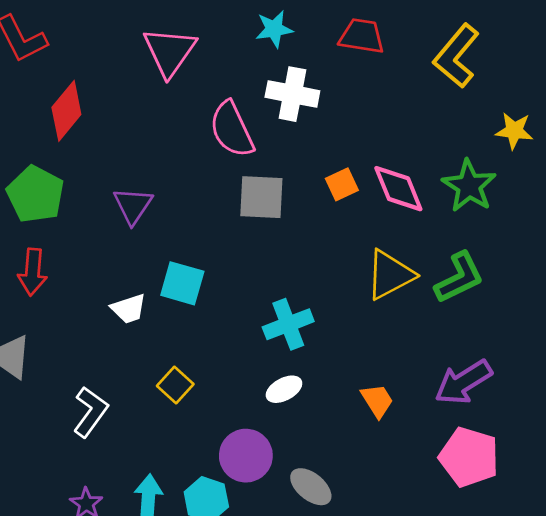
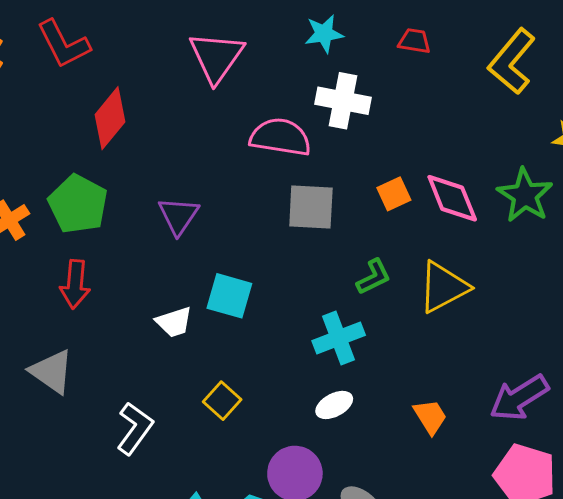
red trapezoid: (362, 36) -> (414, 41), size x0.7
pink semicircle: (232, 129) -> (280, 137), turned 124
green L-shape: (459, 278) -> (374, 277), moved, size x0.7

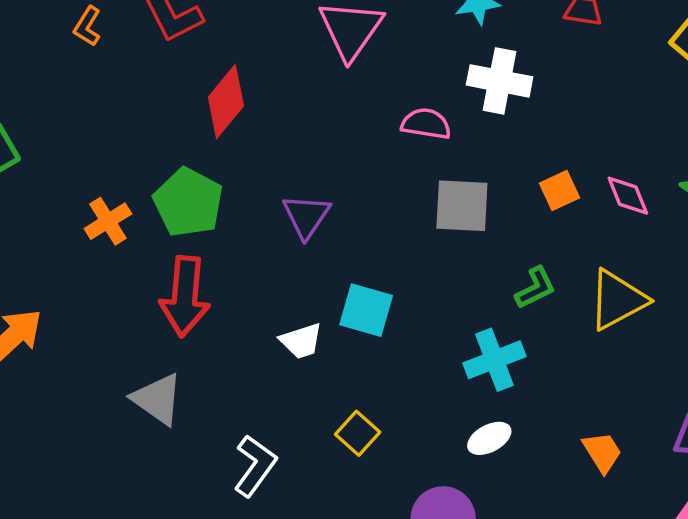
pink semicircle: (280, 137) -> (426, 124), size x0.7
pink diamond: (452, 198) -> (628, 196), size x0.7
red arrow: (75, 284) -> (185, 296), size x1.4

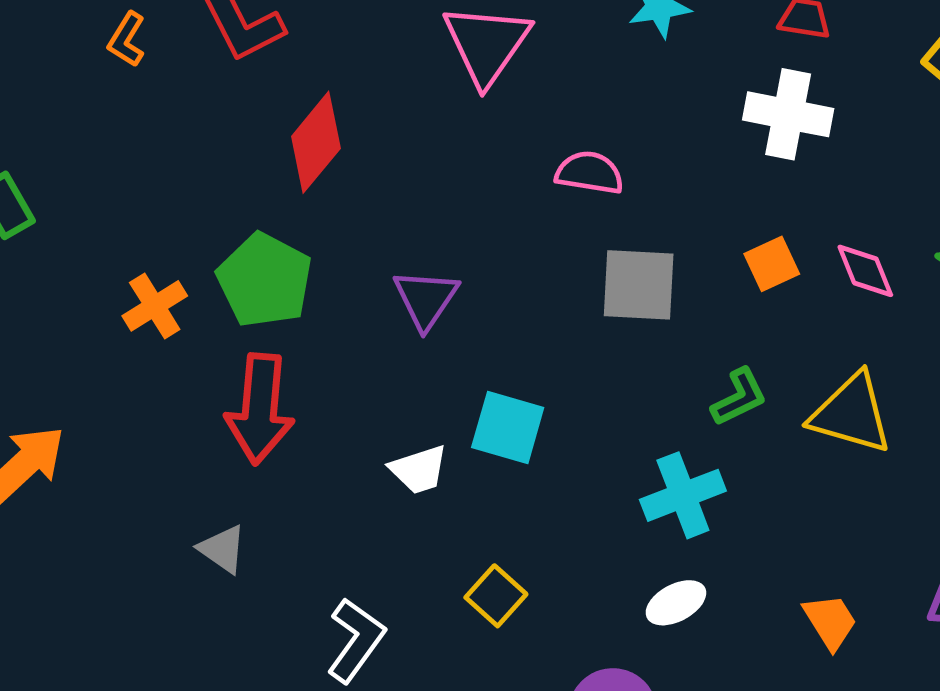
white cross: (500, 81) -> (788, 114), moved
yellow triangle: (618, 300) -> (851, 413), turned 44
gray triangle: (158, 399) -> (222, 549), size x0.7

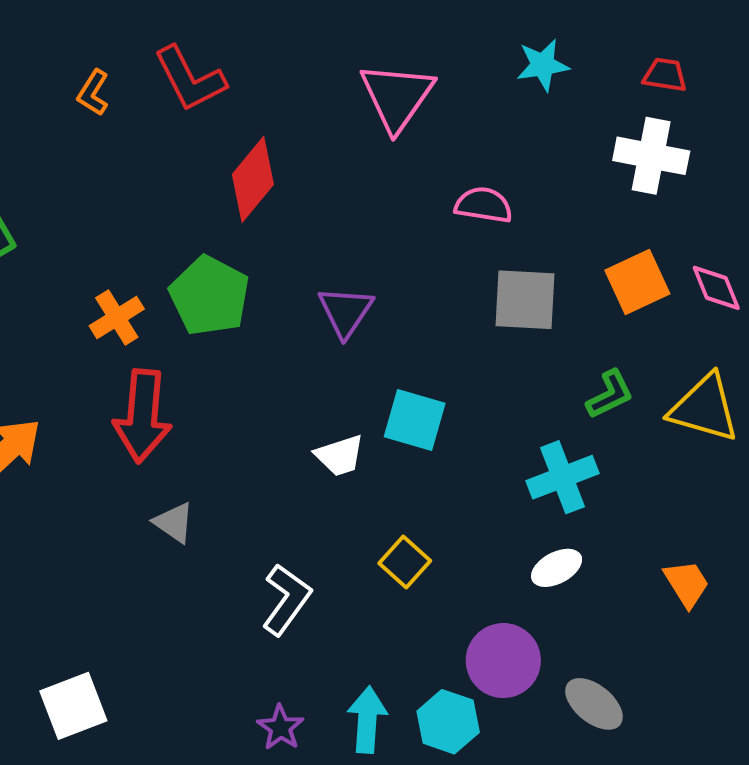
orange square: (772, 264) -> (637, 282), size x1.4
red arrow: (260, 409) -> (142, 416), moved

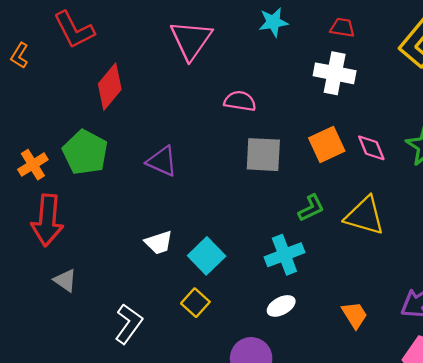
orange L-shape: (93, 93) -> (20, 55), moved
purple triangle: (346, 312) -> (162, 161), turned -40
cyan square: (415, 420) -> (207, 256), moved, turned 30

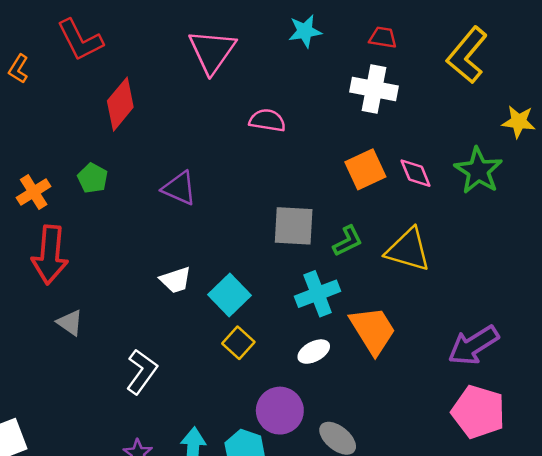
green pentagon: (85, 152) -> (93, 178), size x0.6
gray square: (263, 155) -> (294, 226), moved
yellow square: (195, 303) -> (238, 343), moved
orange trapezoid: (355, 315) -> (373, 330), moved, size x1.6

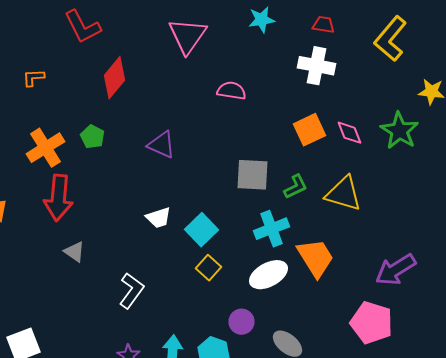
orange L-shape: (19, 69) -> (34, 78), moved, turned 55
orange cross: (34, 192) -> (46, 148), size x1.4
white ellipse: (314, 352) -> (268, 275), size x1.5
purple circle: (280, 411) -> (242, 322), size x0.7
pink pentagon: (478, 412) -> (372, 323), moved

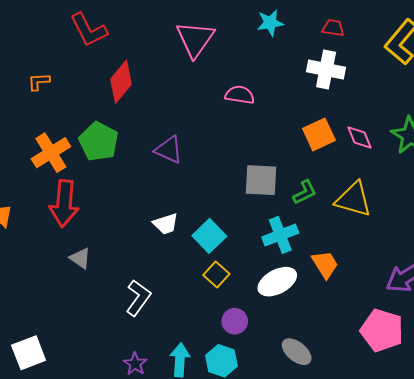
green pentagon: (92, 137) -> (99, 142), size x1.6
orange trapezoid: (316, 258) -> (325, 264), size x0.7
purple circle: (242, 322) -> (235, 321), moved

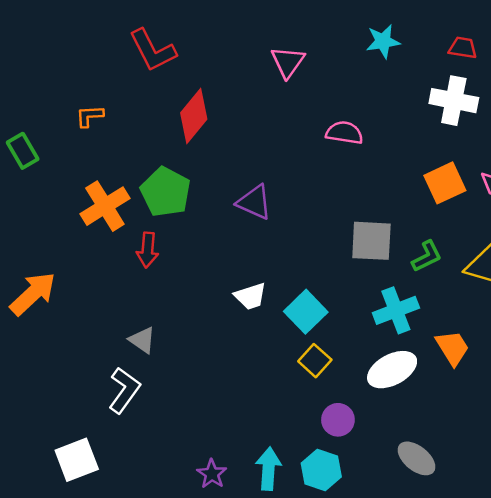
pink triangle: (195, 39) -> (288, 62), size x0.7
red arrow: (64, 203) -> (147, 250), moved, size x0.6
white L-shape: (138, 298) -> (124, 390), moved

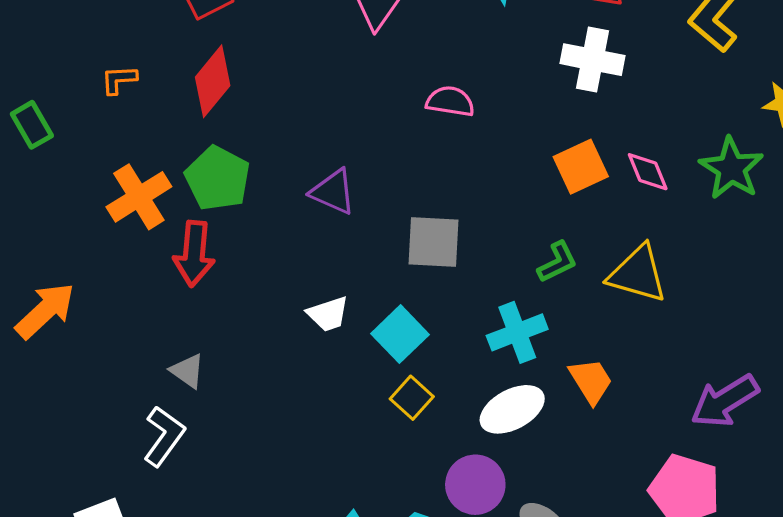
red diamond: (194, 116) -> (213, 81), moved
gray square: (371, 241) -> (433, 242), moved
red arrow: (147, 250) -> (194, 254), size x1.4
purple circle: (338, 420) -> (475, 485), moved, size x1.4

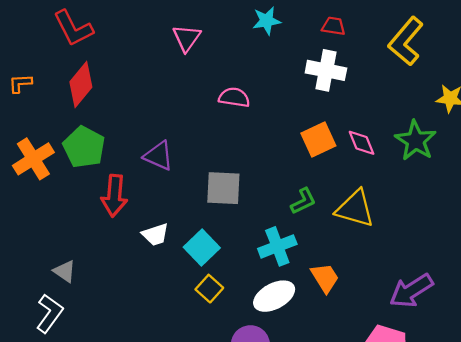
red arrow: (194, 254) -> (114, 196), moved

